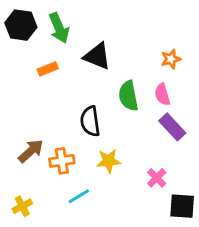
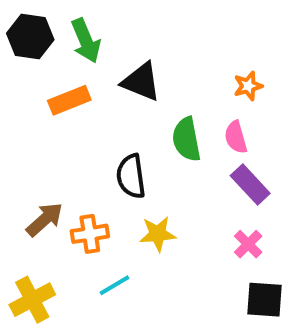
orange rectangle: (48, 69) -> (69, 100), size x1.4
pink cross: (157, 178) -> (248, 244), moved
yellow cross: (22, 206) -> (32, 300), size x1.5

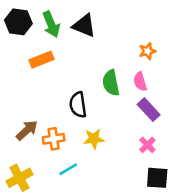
black triangle: (141, 82) -> (84, 26), moved

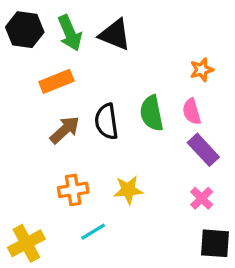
black semicircle: (78, 105) -> (106, 121), moved
brown arrow: (27, 130) -> (65, 130), moved

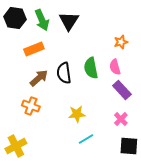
black triangle: (115, 35) -> (69, 21), turned 40
orange cross: (73, 190) -> (31, 106), moved, turned 30
cyan line: (93, 232) -> (86, 139), moved

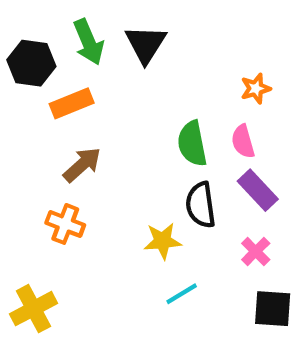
black hexagon: (15, 18) -> (31, 63), moved
black semicircle: (64, 73) -> (201, 205), moved

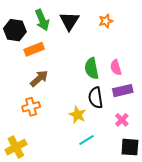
orange star: (256, 89) -> (106, 21), moved
purple rectangle: (258, 190) -> (123, 91), turned -60
orange cross: (65, 224) -> (31, 107), turned -36
yellow star: (163, 241) -> (77, 115), turned 30

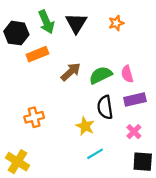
green semicircle: (92, 68) -> (101, 75), turned 75
brown arrow: (39, 78) -> (71, 72), moved
yellow cross: (16, 147) -> (18, 162), turned -30

